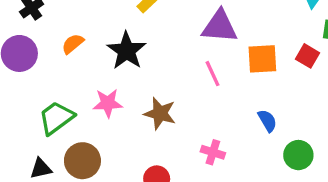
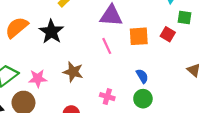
orange semicircle: (73, 44) -> (17, 27), size x1.6
pink star: (108, 103) -> (38, 78), moved
green circle: (298, 155) -> (143, 99), moved

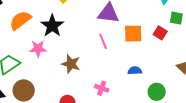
blue semicircle: (142, 76) -> (135, 71), turned -64
pink star: (38, 78) -> (38, 49), moved
green circle: (143, 99) -> (157, 92), moved

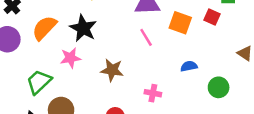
orange square: (133, 34) -> (180, 23), turned 30

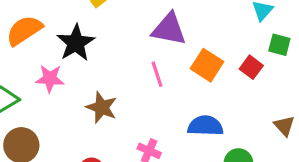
blue semicircle: (189, 66) -> (205, 126), size x1.5

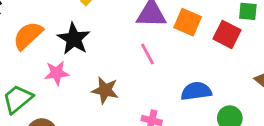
orange square: (207, 65) -> (188, 22), moved
red square: (251, 67) -> (227, 34), size x1.4

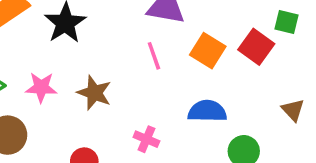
orange square: (188, 22) -> (208, 51), moved
pink star: (57, 73) -> (41, 87), moved

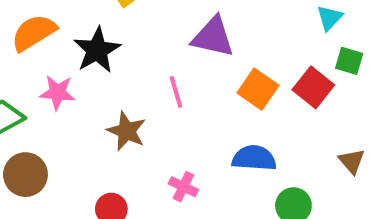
pink line: (154, 56) -> (176, 92), moved
pink star: (41, 87) -> (57, 92), moved

